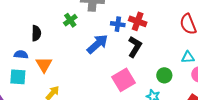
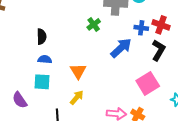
black semicircle: (36, 33) -> (42, 37), moved
orange triangle: (44, 65) -> (78, 71), moved

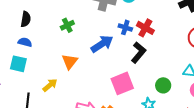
green cross: (94, 24) -> (67, 25), moved
orange triangle: (78, 71) -> (70, 62), moved

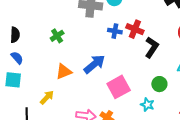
blue semicircle: (25, 42) -> (17, 58), turned 40
blue arrow: (102, 44) -> (94, 64), moved
black L-shape: (139, 53) -> (152, 47), moved
orange triangle: (70, 62) -> (64, 72), turned 36

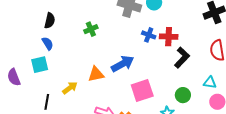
red cross: (135, 29) -> (169, 37), turned -30
orange triangle: (64, 72) -> (96, 74), moved
cyan square: (13, 80) -> (40, 65), turned -30

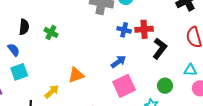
green cross: (91, 29) -> (51, 32), moved, turned -32
blue semicircle: (48, 43) -> (14, 50), moved
blue arrow: (123, 64) -> (118, 62), moved, size x0.7

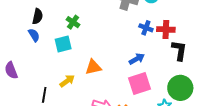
black semicircle: (24, 27) -> (38, 16), moved
black L-shape: (160, 49) -> (179, 50), turned -35
cyan square: (19, 72) -> (63, 44), moved
green circle: (165, 86) -> (180, 88), size x1.6

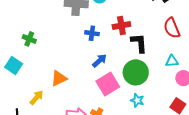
blue cross: (146, 28) -> (92, 33), moved
cyan square: (63, 44) -> (14, 65), moved, turned -30
green circle: (180, 88) -> (136, 72), moved

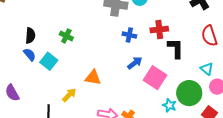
cyan triangle: (172, 61) -> (207, 69), turned 40
green circle: (136, 72) -> (189, 93), moved
orange triangle: (59, 78) -> (93, 78), turned 30
pink square: (108, 84) -> (155, 78), moved, turned -30

